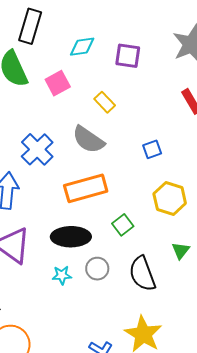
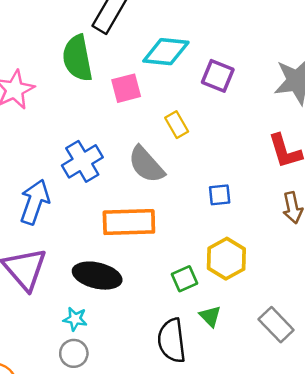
cyan diamond: (82, 47) -> (166, 52), size x1.4
green square: (123, 225) -> (185, 279), moved
green triangle: (181, 251) -> (210, 316), moved, turned -36
gray circle: (97, 269) -> (74, 353), moved

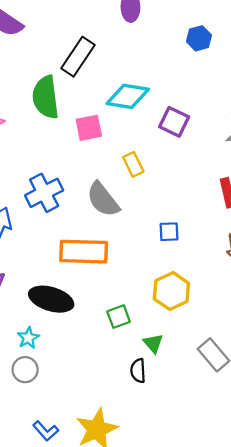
green square: (185, 279) -> (119, 317), moved
cyan star: (75, 319) -> (28, 338), turned 30
black semicircle: (172, 341) -> (138, 371), moved, size x0.6

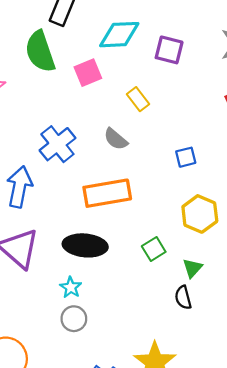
gray semicircle: (103, 200) -> (116, 139), size x0.7
green triangle: (153, 343) -> (192, 268), turned 35

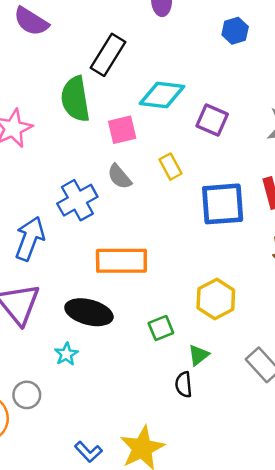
gray semicircle: (116, 139) -> (119, 177), moved
blue square: (186, 157) -> (223, 204), moved, size x2.0
gray circle: (74, 319) -> (27, 395), moved

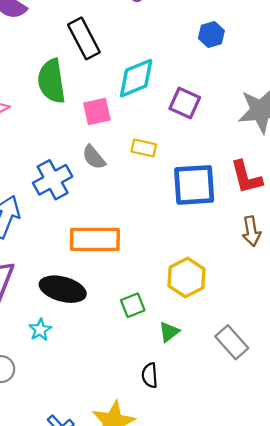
blue hexagon: (235, 31) -> (211, 34), moved
black rectangle: (108, 55) -> (84, 38), turned -60
cyan diamond: (162, 95) -> (136, 78), turned -30
yellow rectangle: (171, 167) -> (144, 148), turned -50
black semicircle: (184, 385) -> (150, 375), moved

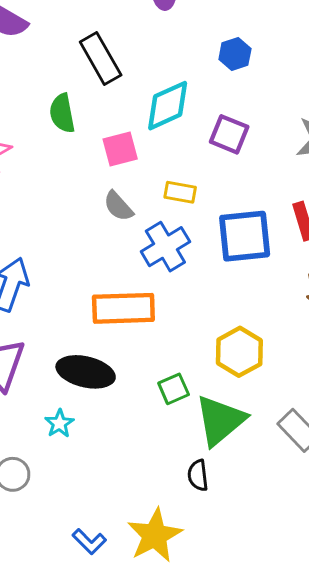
blue hexagon: (211, 34) -> (235, 54), moved
green semicircle: (52, 81) -> (62, 113), size x0.7
blue cross: (53, 180) -> (165, 247), moved
green triangle: (169, 332) -> (220, 420), size x2.0

